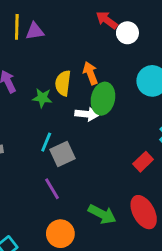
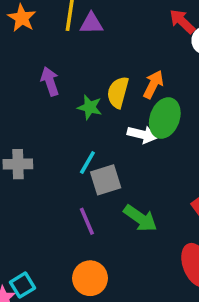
orange arrow: (90, 73) -> (153, 84), turned 40
green arrow: (102, 214) -> (140, 218), moved

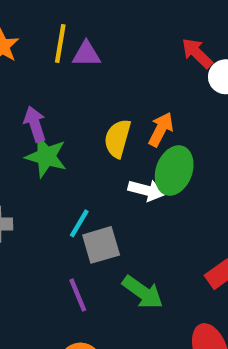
green star: (90, 107) -> (46, 156), moved, size x1.4

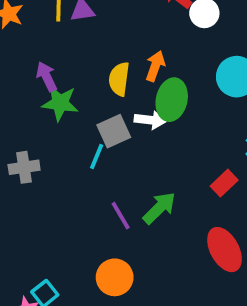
gray square: (101, 245) -> (114, 131), moved
green arrow: (143, 292) -> (159, 208), turned -72
purple line: (78, 295) -> (121, 216), moved

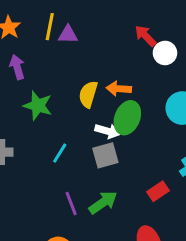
orange arrow: (155, 66) -> (119, 89), turned -115
purple arrow: (47, 77) -> (17, 67), moved
gray square: (114, 131) -> (105, 155), moved

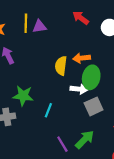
red arrow: (145, 36) -> (81, 18), moved
green star: (38, 106) -> (23, 96), moved
gray square: (105, 155) -> (94, 106), moved

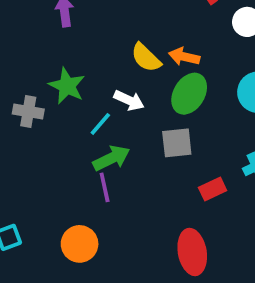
yellow semicircle: (61, 66) -> (146, 58), turned -72
white arrow: (79, 89) -> (129, 100), moved
green arrow: (85, 140) -> (111, 158), moved

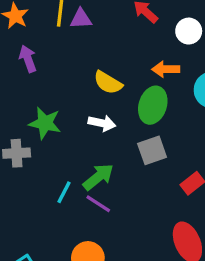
orange arrow: (184, 57) -> (166, 69), moved
cyan line: (100, 124) -> (64, 192), moved
purple line: (105, 187) -> (98, 204), turned -32

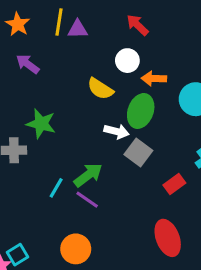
white circle: (189, 31) -> (127, 61), moved
purple arrow: (28, 59) -> (28, 64), turned -35
white arrow: (102, 123) -> (116, 131), moved
gray square: (152, 150) -> (138, 152), turned -36

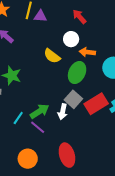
white arrow: (116, 131) -> (63, 112), moved, turned 84
red rectangle: (174, 184) -> (96, 104), moved, size x1.6
red ellipse: (168, 238) -> (67, 155), moved

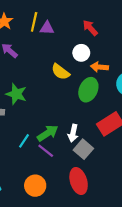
gray square: (73, 99) -> (83, 149), moved

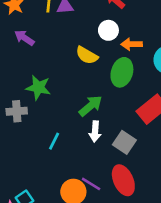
green arrow: (48, 133) -> (91, 106), moved
white arrow: (73, 133) -> (95, 132), moved
purple line: (46, 151) -> (91, 184), moved

